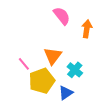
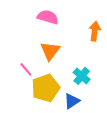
pink semicircle: (62, 16) -> (48, 17), moved, turned -36
orange triangle: (53, 56) -> (50, 51), moved

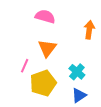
pink line: (26, 69) -> (25, 66), turned 64
blue triangle: (72, 101) -> (79, 95), moved

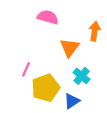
orange triangle: (47, 48) -> (70, 48), moved
blue triangle: (79, 95) -> (72, 101), moved

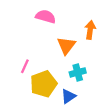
cyan cross: (82, 76) -> (78, 72), turned 35

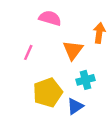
pink line: (25, 66) -> (28, 52), moved

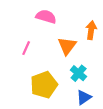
cyan cross: (85, 80) -> (79, 73), turned -35
blue triangle: (75, 106) -> (84, 97), moved

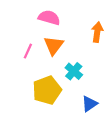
orange triangle: (67, 46) -> (54, 46), moved
cyan cross: (79, 73) -> (74, 71), moved

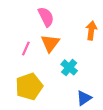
pink semicircle: (49, 18) -> (46, 17), turned 48
yellow pentagon: (47, 90) -> (29, 86), moved

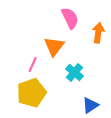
pink semicircle: (46, 17) -> (70, 18), moved
pink line: (26, 49) -> (33, 64), moved

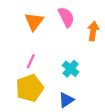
orange triangle: (54, 46) -> (34, 21), moved
blue triangle: (90, 105) -> (66, 100), moved

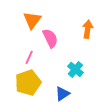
pink semicircle: (66, 17) -> (50, 38), moved
cyan cross: (71, 69) -> (75, 69), moved

